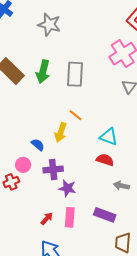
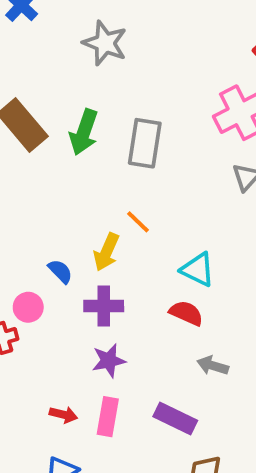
purple cross: (53, 169) -> (104, 306), moved
purple star: (67, 188) -> (109, 361), turned -30
red arrow: (47, 219) -> (63, 415), turned 56

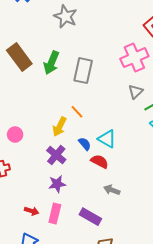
blue semicircle: (60, 271) -> (85, 144), moved
purple cross: (104, 306) -> (56, 155), turned 36
pink circle: (28, 307) -> (15, 135), moved

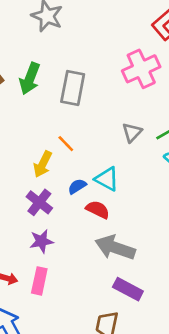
gray triangle: (136, 92) -> (132, 132), moved
blue semicircle: (85, 144) -> (77, 186), turned -80
gray arrow: (112, 190) -> (115, 248), size x1.8
purple rectangle: (90, 217) -> (128, 289), moved

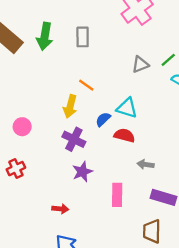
gray rectangle: (73, 88) -> (83, 37), size x0.7
gray triangle: (132, 132) -> (140, 64), turned 36
gray arrow: (115, 248) -> (146, 164), size x0.5
pink rectangle: (39, 281) -> (117, 195), moved

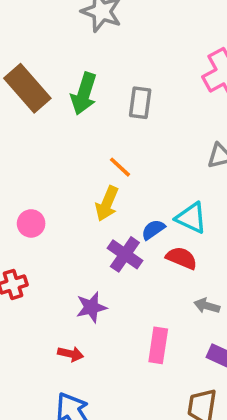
orange line: (86, 85) -> (120, 167), moved
purple cross: (74, 139) -> (125, 254), moved
purple star: (82, 172) -> (91, 307), moved

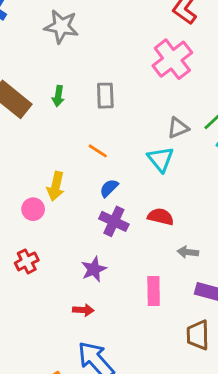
green arrow: (84, 94) -> (58, 96), size x0.6
yellow arrow: (107, 204) -> (56, 186), moved
cyan triangle: (191, 218) -> (161, 159), moved, turned 36
blue semicircle: (153, 230) -> (109, 188), moved

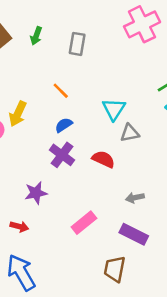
gray triangle: (178, 128) -> (130, 133), moved
gray arrow: (188, 252) -> (135, 198), moved, turned -30
pink rectangle: (154, 291) -> (84, 223), turned 40

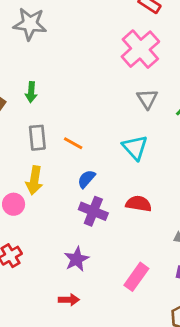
gray rectangle: (77, 44) -> (37, 138), moved
gray triangle: (130, 133) -> (147, 99), moved, turned -36

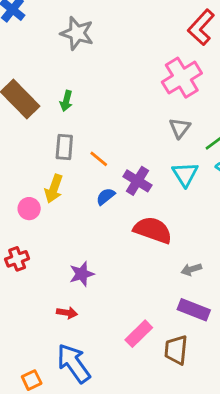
cyan triangle: (135, 147) -> (185, 174), moved
red semicircle: (139, 204) -> (153, 230), size x1.5
purple cross: (93, 211) -> (137, 181), moved
pink rectangle: (136, 277) -> (139, 334), moved

